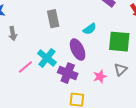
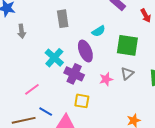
pink line: (25, 67) -> (32, 89), moved

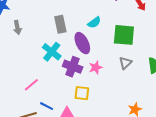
gray rectangle: (63, 19) -> (60, 24), moved
pink star: (106, 79) -> (96, 67), moved

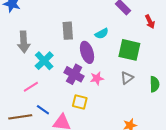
gray arrow: (17, 27) -> (24, 42), moved, size x1.5
cyan cross: (52, 52) -> (44, 61), moved

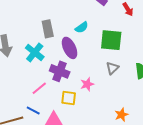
cyan cross: (44, 61) -> (35, 52), moved
pink star: (97, 78) -> (87, 84), moved
pink line: (31, 87) -> (39, 88), moved

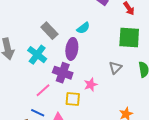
gray rectangle: (48, 29) -> (49, 31), turned -30
green square: (111, 40) -> (129, 38), moved
purple ellipse: (70, 48) -> (72, 49), turned 35

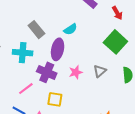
green square: (129, 38) -> (115, 42), turned 35
cyan cross: (37, 55) -> (23, 53), turned -36
pink star: (91, 85) -> (76, 72), moved

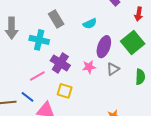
red arrow: (117, 13) -> (139, 14), turned 32
purple ellipse: (58, 49) -> (104, 47), moved

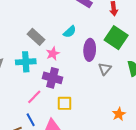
pink star: (89, 67) -> (53, 54), moved
blue line: (27, 97) -> (31, 120), turned 40

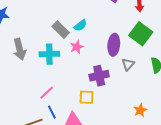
cyan semicircle: (70, 32) -> (80, 25), moved
purple cross: (53, 78) -> (99, 76), moved, turned -30
pink line: (34, 97) -> (47, 93), moved

